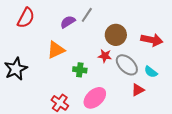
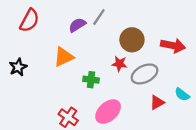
gray ellipse: (127, 65) -> (145, 74), turned -70
black star: (16, 69) -> (18, 67), moved, size x0.7
cyan semicircle: (151, 72) -> (182, 94), moved

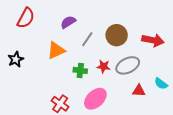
gray line: (99, 17) -> (87, 39), moved
red star: (119, 64) -> (103, 66), moved
red triangle: (157, 102) -> (139, 91), turned 32

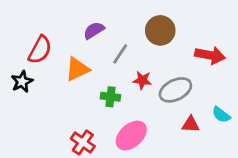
red semicircle: (26, 18) -> (40, 50), moved
brown circle: (117, 35) -> (160, 30), moved
red star: (103, 66) -> (142, 80), moved

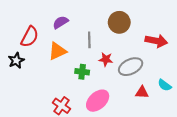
purple semicircle: (94, 30) -> (61, 22), moved
gray line: (120, 54) -> (89, 40), turned -35

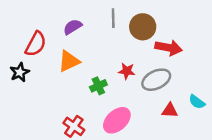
gray line: (89, 40) -> (113, 18), moved
red arrow: (156, 41) -> (169, 48), moved
green cross: (82, 72) -> (98, 86), turned -32

